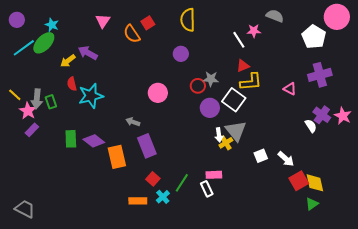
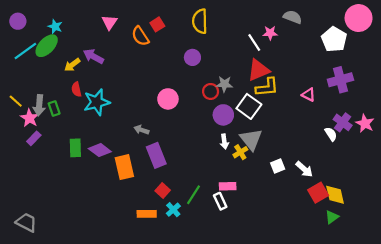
red triangle: (243, 66) -> (258, 70), size x1.6
white arrow: (219, 135) -> (224, 142), moved

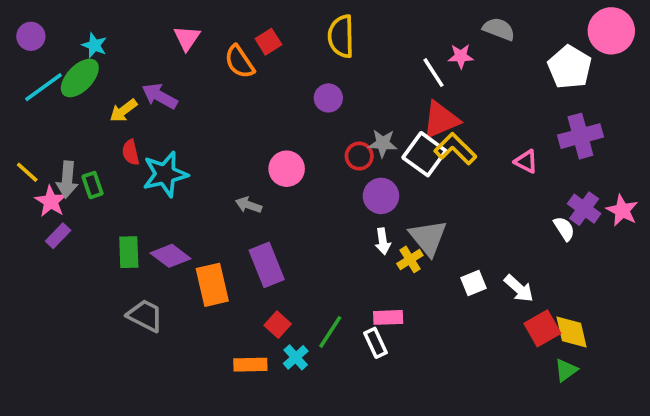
yellow L-shape: (267, 87) -> (455, 149), turned -130
white square: (249, 106) -> (424, 154), moved
gray arrow: (141, 130) -> (249, 205), moved
gray trapezoid: (26, 222) -> (145, 316), moved

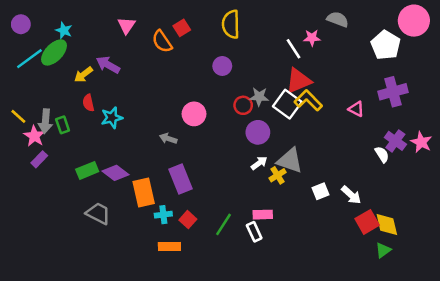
cyan star: (165, 174) -> (112, 118), size x0.7
gray triangle: (428, 238) -> (290, 161), turned -32
white arrow: (383, 241) -> (259, 163), turned -119
green rectangle: (129, 252) -> (87, 170), turned 70
cyan cross: (296, 357) -> (163, 215), moved, turned 35

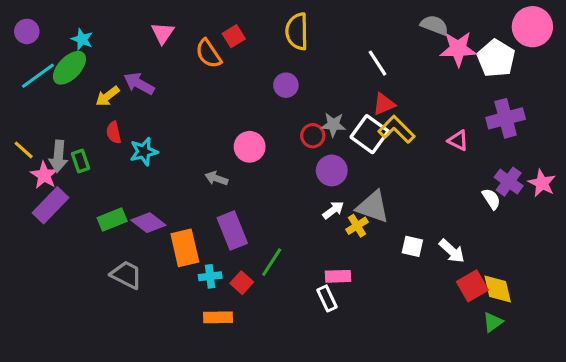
pink star: (312, 38) -> (458, 49), moved, size x1.6
red triangle: (298, 81) -> (384, 104), size x0.7
purple rectangle: (39, 159) -> (50, 205), size x1.6
white square: (321, 191) -> (412, 246), turned 35
green line: (223, 224) -> (272, 262), moved

